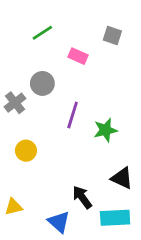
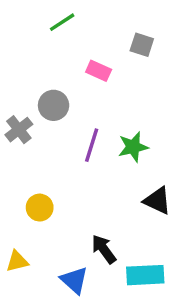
green line: (42, 33) -> (62, 22), moved
green star: (105, 130) -> (133, 147), moved
yellow circle: (26, 151) -> (40, 208), moved
black triangle: (122, 178) -> (157, 201), moved

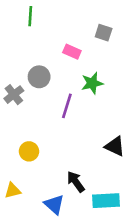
green line: (62, 22) -> (30, 16), moved, turned -54
green star: (133, 147) -> (92, 83), moved

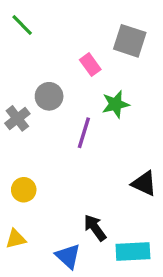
green line: (30, 16) -> (22, 25), moved, turned -48
gray square: (104, 33) -> (130, 41), size x1.5
pink rectangle: (72, 52) -> (90, 65), turned 30
yellow circle: (29, 151) -> (24, 190), moved

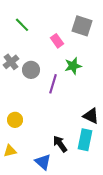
green line: (22, 25) -> (22, 25), moved
gray circle: (49, 96) -> (31, 70), moved
gray cross: (17, 118) -> (11, 62), moved
cyan rectangle: (133, 252) -> (85, 140), moved, turned -75

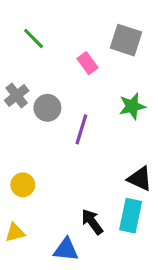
green star: (73, 66) -> (132, 106), moved
blue triangle: (43, 162) -> (66, 250), turned -36

